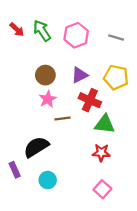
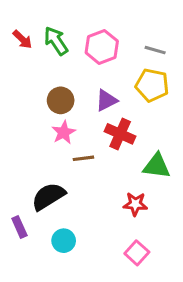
yellow pentagon: (116, 77) -> (152, 85), moved
green triangle: (105, 124) -> (157, 166), moved

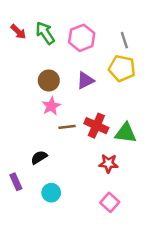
gray line: (155, 50) -> (124, 40), turned 56
red cross: (120, 134) -> (96, 126), moved
black semicircle: (48, 196) -> (39, 157), size x0.6

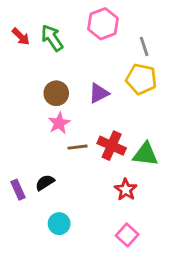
pink hexagon: (82, 38) -> (103, 24), moved
red star: (109, 163) -> (126, 190), turned 30
purple rectangle: (16, 182) -> (18, 190), moved

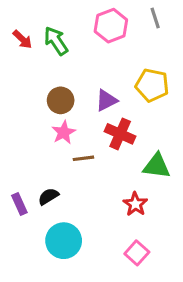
gray line: (144, 46) -> (155, 18), moved
red cross: (112, 146) -> (120, 134), moved
cyan circle: (59, 224) -> (64, 241), size x1.5

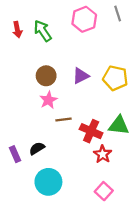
red arrow: (22, 39) -> (17, 30), turned 35
yellow pentagon: (152, 85) -> (115, 78), moved
red cross: (120, 134) -> (91, 131), moved

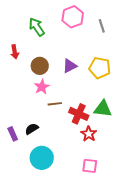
gray line: (118, 14) -> (102, 26), moved
red arrow: (17, 30) -> (15, 52), moved
pink square: (104, 191) -> (90, 166), turned -35

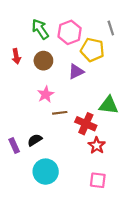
pink hexagon: (73, 17) -> (70, 32), moved
brown circle: (40, 66) -> (43, 61), moved
yellow pentagon: (100, 68) -> (92, 50), moved
green triangle: (103, 109) -> (109, 105), moved

